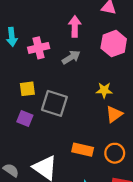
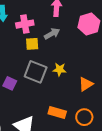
yellow square: (27, 89) -> (32, 44), moved
yellow star: (104, 90) -> (60, 69), moved

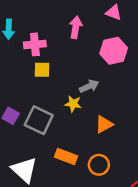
gray arrow: (52, 34) -> (89, 86), moved
gray square: (36, 72) -> (39, 120), moved

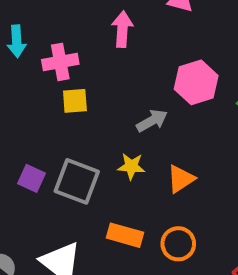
pink hexagon: (114, 51) -> (196, 82), moved
yellow star: (73, 104) -> (131, 166), moved

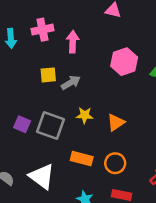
pink arrow: (122, 29) -> (73, 42), moved
pink cross: (60, 62) -> (42, 30), moved
gray arrow: (152, 121) -> (71, 83), moved

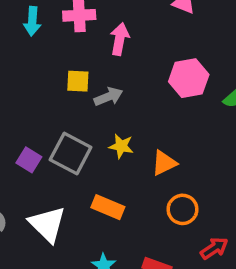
purple square: (22, 124) -> (29, 160), moved
orange circle: (115, 163) -> (183, 209), moved

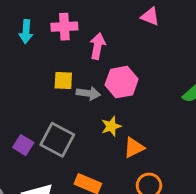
pink hexagon: (189, 78) -> (122, 82), moved
gray arrow: (108, 97) -> (88, 93), turned 30
yellow star: (121, 146) -> (111, 126), moved, turned -30

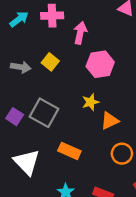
cyan arrow: (26, 32) -> (19, 19), turned -132
yellow square: (63, 81) -> (50, 62), turned 35
gray arrow: (88, 93) -> (21, 67), moved

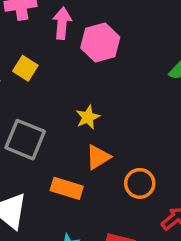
pink hexagon: (100, 64) -> (100, 42), moved
orange triangle: (110, 121) -> (98, 157), moved

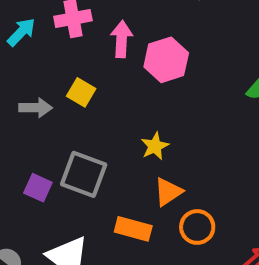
orange circle: (140, 183) -> (197, 227), moved

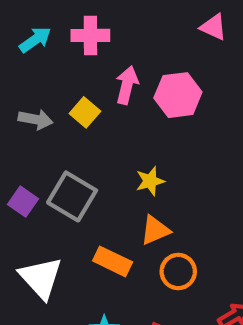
pink arrow: (122, 39) -> (127, 85), moved

